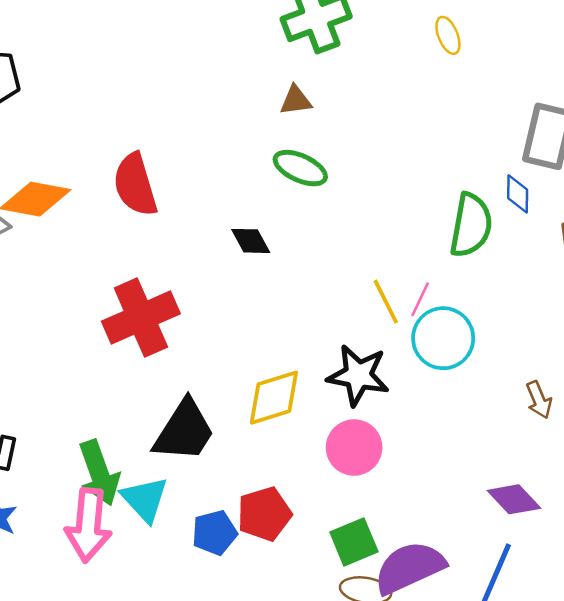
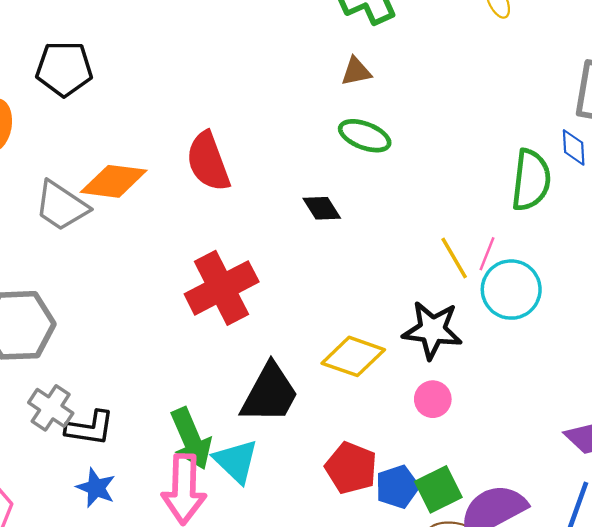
yellow diamond: (274, 398) -> (353, 356), turned 40
pink circle: (354, 448) -> (433, 399), size x0.7
red pentagon: (264, 514) -> (351, 468), turned -30
blue pentagon: (214, 533) -> (397, 487), moved

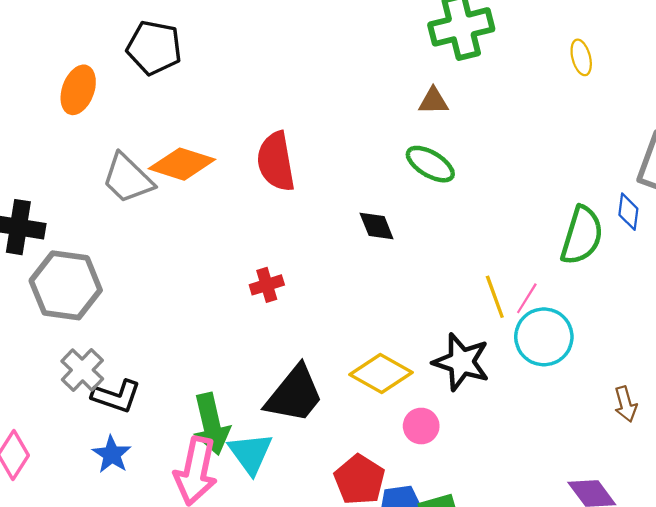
red cross: (222, 288) -> (267, 285), size x0.5
pink circle: (433, 399) -> (421, 426), moved

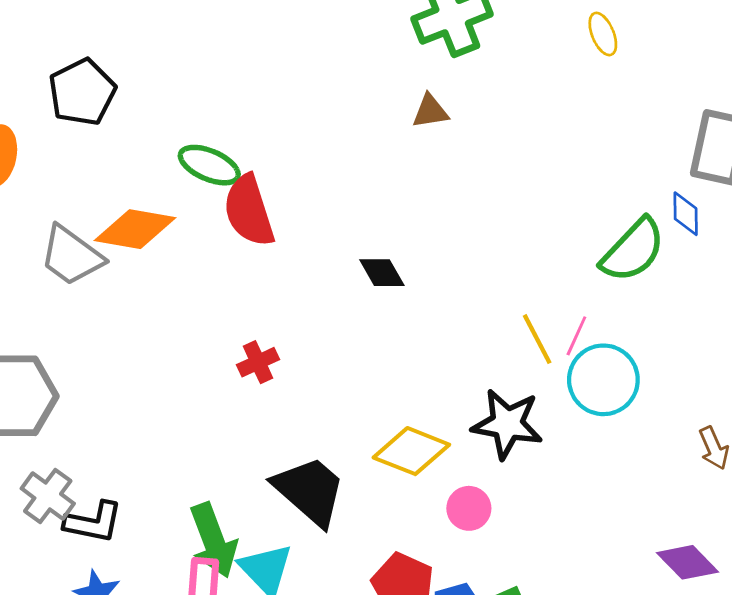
black pentagon: (154, 48) -> (82, 92), turned -30
green ellipse: (430, 164) -> (209, 165), moved
green semicircle: (582, 235) -> (633, 250), turned 34
black trapezoid: (294, 394) -> (310, 491), turned -80

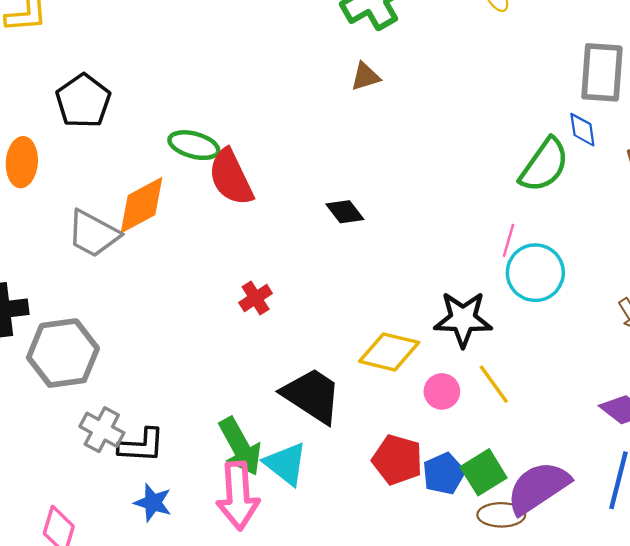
orange diamond: (135, 229) -> (141, 205), turned -30
yellow line: (537, 339) -> (494, 384), moved

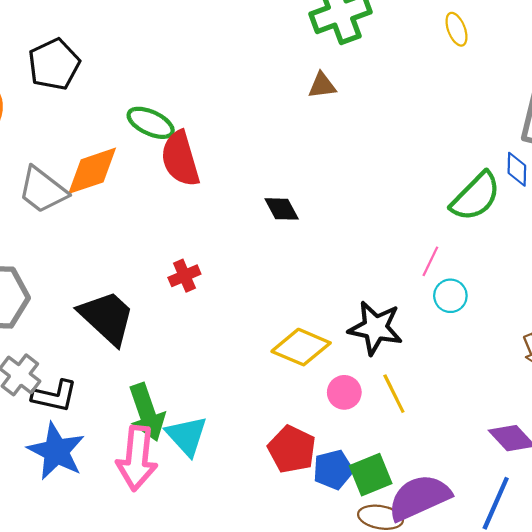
cyan circle: (535, 273) -> (450, 296), size x0.6
black trapezoid: (312, 395) -> (107, 317), moved
blue star: (153, 503) -> (56, 451), size x1.6

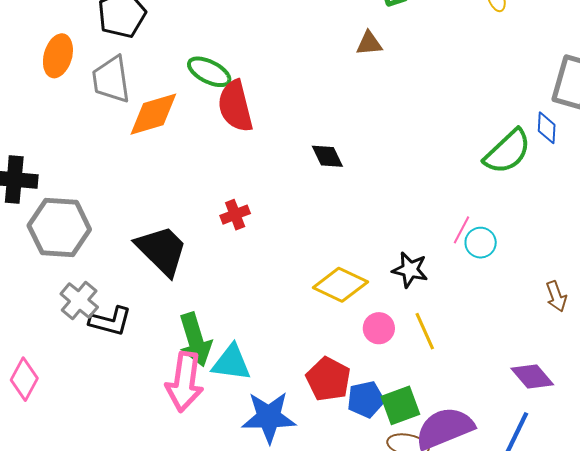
gray trapezoid: (43, 190) -> (111, 79), moved, turned 42
pink line: (430, 261) -> (462, 230), moved
black star: (375, 328) -> (410, 270), size x0.7
cyan triangle: (187, 436) -> (231, 363), turned -42
blue star: (56, 451) -> (269, 417), moved, turned -30

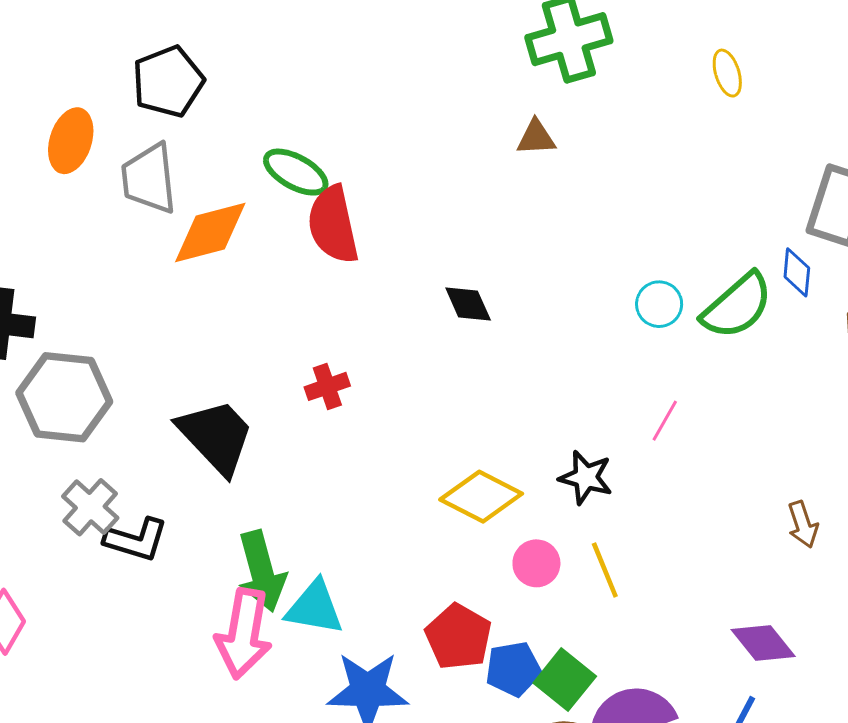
cyan circle: (481, 243) -> (659, 304), moved
green square: (400, 405) -> (565, 680), turned -33

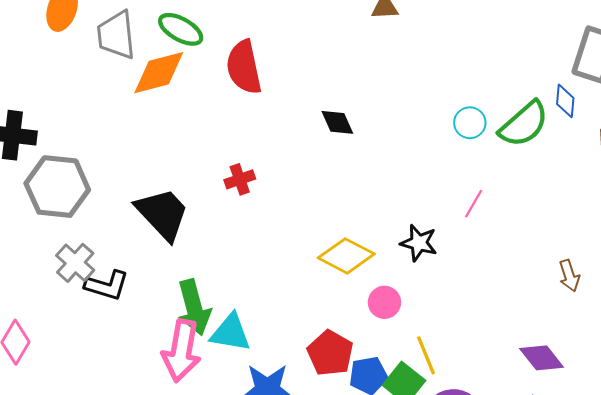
green ellipse: (296, 172) -> (181, 29), moved
yellow line: (605, 570) -> (426, 355), moved

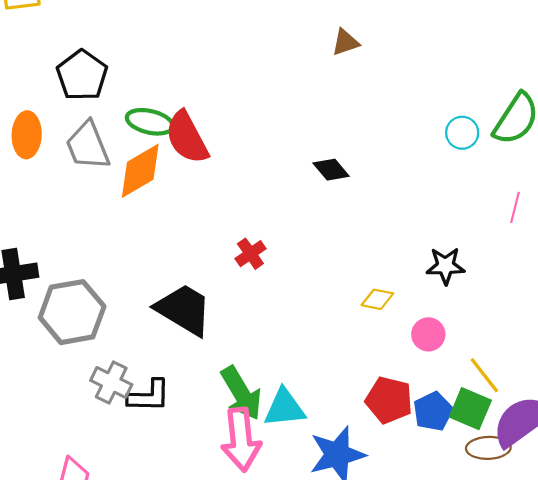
red semicircle: (244, 67) -> (187, 137), moved
pink line: (474, 204) -> (515, 207), moved
yellow diamond: (346, 256) -> (377, 299), size x0.6

